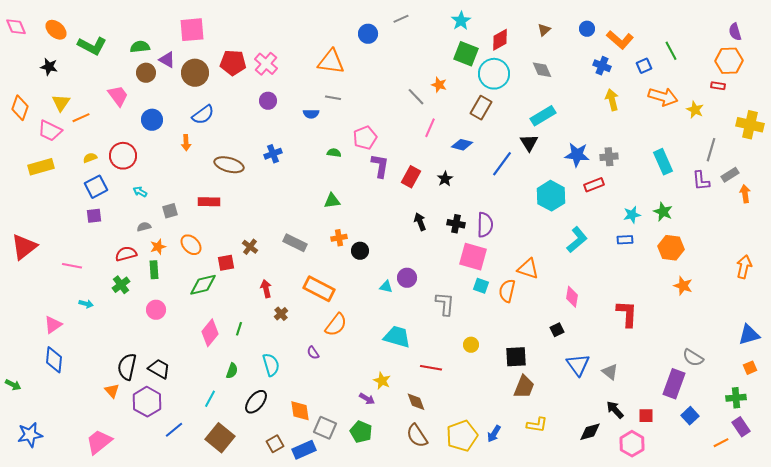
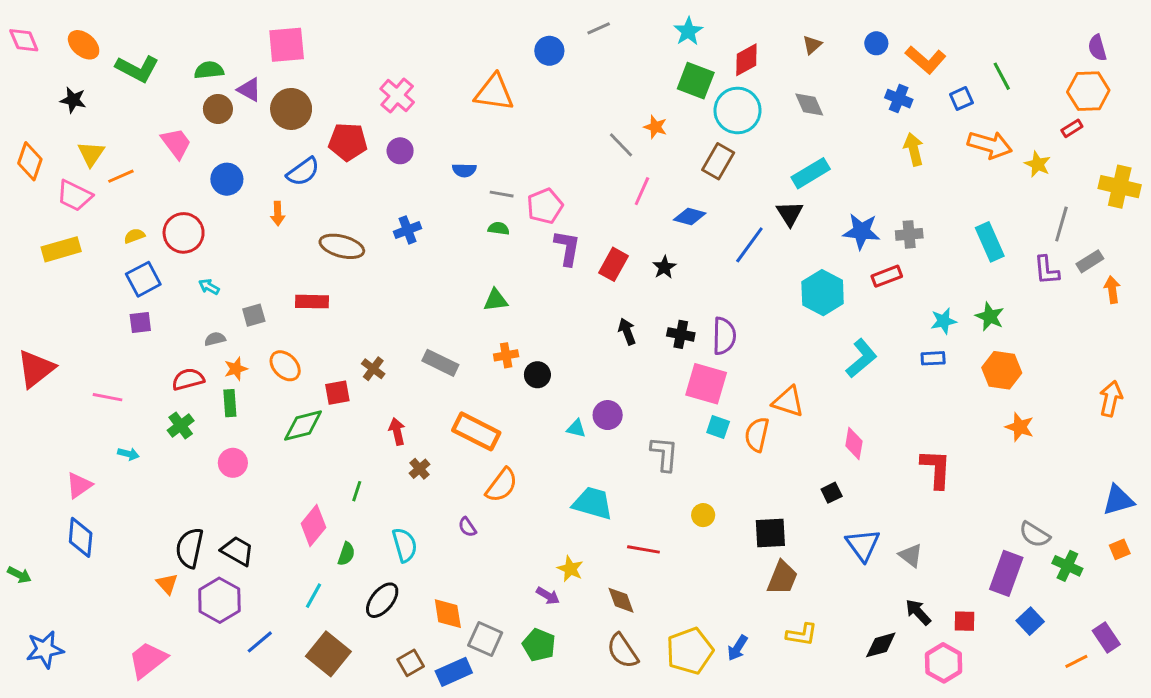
red pentagon: (233, 63) -> (348, 142), moved
red rectangle: (718, 86) -> (1072, 128), turned -40
gray line: (333, 98) -> (502, 194), moved
pink diamond: (210, 333) -> (313, 526), moved
green cross: (736, 398) -> (1067, 566), moved, turned 30

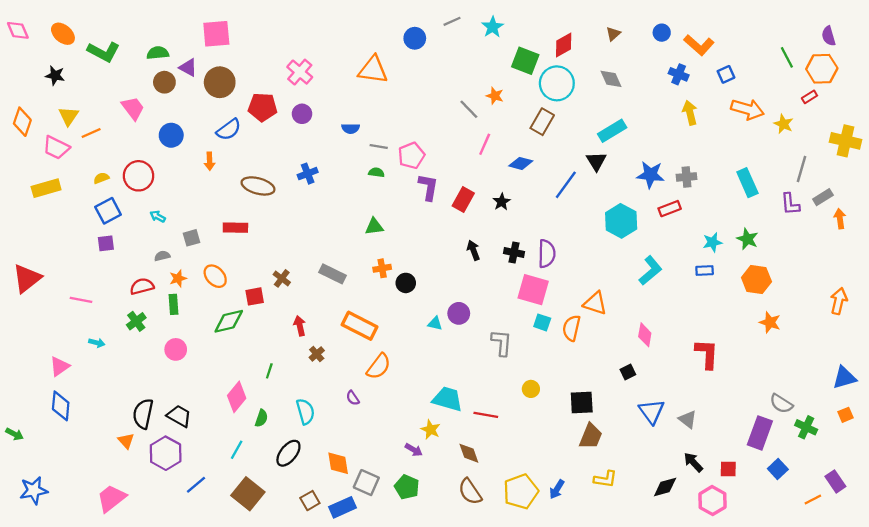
cyan star: (688, 31) -> (493, 27), moved
green line: (1002, 76) -> (787, 57), moved
cyan trapezoid: (593, 503) -> (447, 399), moved

